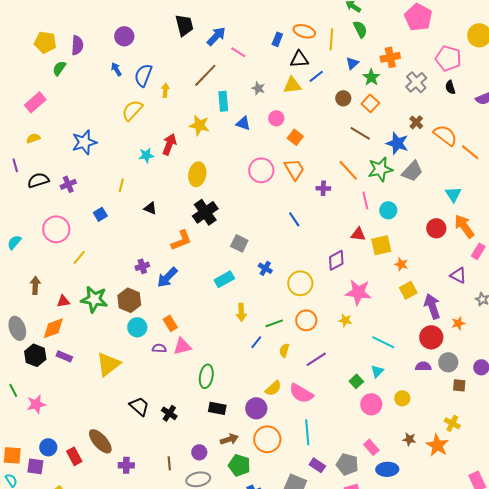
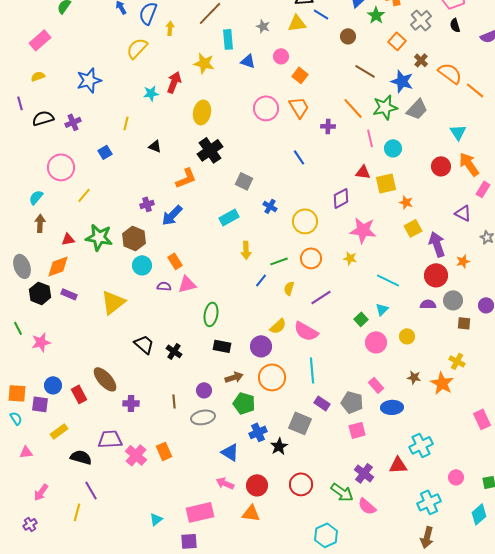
blue line: (316, 76) -> (321, 14), turned 70
orange square: (370, 103) -> (397, 41), moved
cyan semicircle: (14, 242) -> (36, 197), moved

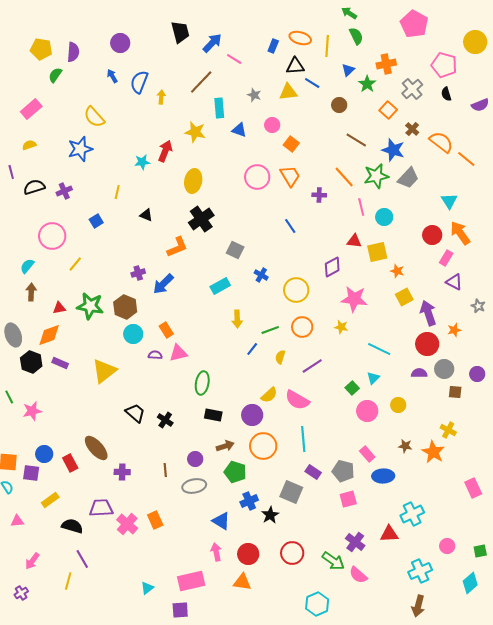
yellow semicircle: (137, 48) -> (94, 117), moved, turned -85
pink rectangle: (483, 189) -> (446, 258), moved
pink arrow: (225, 483) -> (216, 552), turned 54

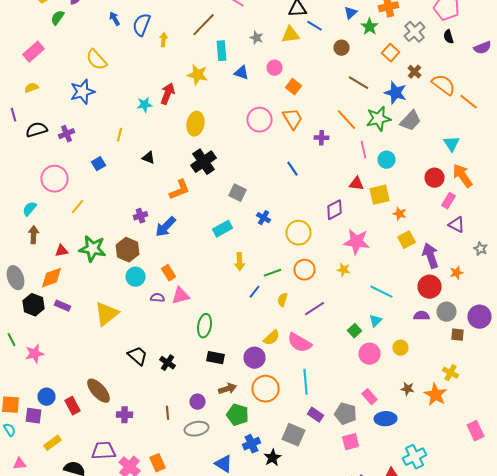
purple circle: (477, 374) -> (480, 317), size x1.5

